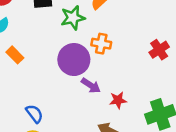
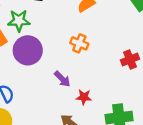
green star: (73, 18) -> (19, 21), moved
purple circle: (74, 60) -> (28, 50), moved

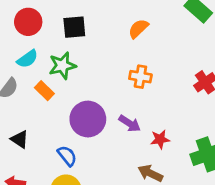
purple circle: (28, 50) -> (88, 119), moved

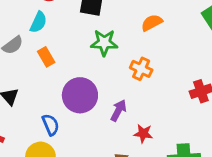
cyan semicircle: (27, 59) -> (38, 22), turned -45
green star: (62, 66) -> (104, 43), moved
purple arrow: (130, 123) -> (118, 110), turned -110

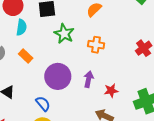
cyan semicircle: (38, 22) -> (21, 27), moved
green star: (104, 43) -> (64, 34), turned -30

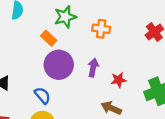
green star: (64, 34) -> (65, 17), turned 30
orange rectangle: (26, 56) -> (49, 38), moved

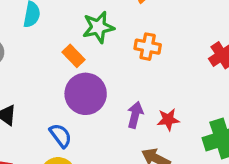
purple arrow: (93, 68) -> (135, 115), moved

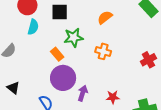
purple arrow: (135, 115) -> (83, 93), moved

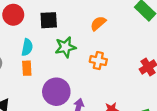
cyan semicircle: (33, 27) -> (27, 47), moved
orange rectangle: (57, 54) -> (27, 68), moved, turned 40

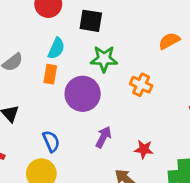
orange semicircle: (98, 23) -> (169, 41), moved
purple circle: (56, 92) -> (83, 94), moved

